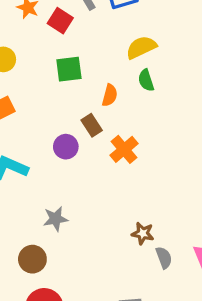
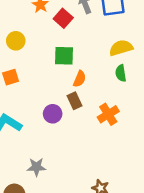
orange semicircle: (110, 95) -> (80, 79), moved
orange cross: (124, 149) -> (108, 114), moved

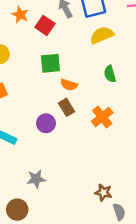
yellow semicircle: (121, 48) -> (102, 35), moved
orange semicircle: (80, 79) -> (69, 85), turned 91

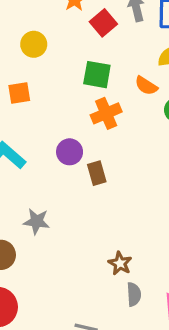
orange semicircle: (69, 85) -> (146, 86), moved
brown rectangle: (67, 107) -> (97, 173), moved
orange cross: (102, 117) -> (106, 113), moved

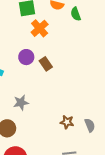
brown star: (120, 263) -> (67, 122), moved

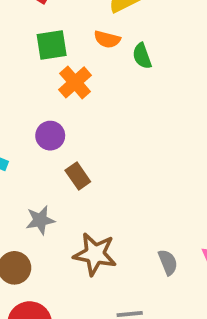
brown rectangle: (46, 64) -> (78, 176), moved
brown star: (67, 122) -> (95, 254), moved, size x1.6

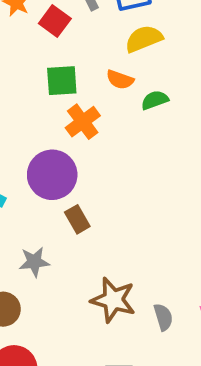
green semicircle: (142, 56) -> (155, 100), turned 85
purple circle: (50, 136) -> (52, 175), size x1.6
brown star: (95, 254) -> (113, 300), moved

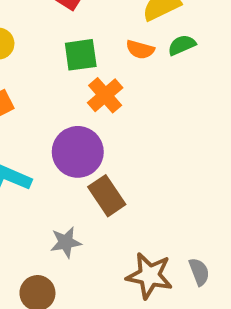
green semicircle: (155, 100) -> (182, 45), moved
brown rectangle: (77, 219) -> (107, 196), size x1.4
gray semicircle: (163, 317) -> (199, 272), moved

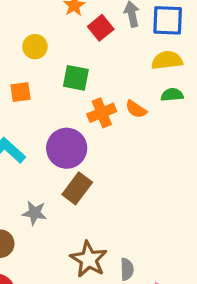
orange semicircle: (140, 50) -> (136, 109), moved
green square: (81, 55) -> (76, 78), moved
brown rectangle: (107, 196) -> (77, 188), turned 52

